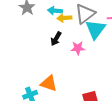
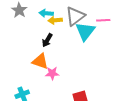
pink star: (78, 48) -> (52, 73), moved
orange triangle: (49, 83) -> (40, 61), moved

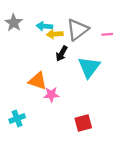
cyan triangle: (85, 31) -> (89, 67), moved
black arrow: (47, 40) -> (62, 54), moved

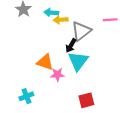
gray triangle: (78, 30) -> (81, 31), moved
black arrow: (62, 54) -> (71, 46), moved
cyan triangle: (89, 67) -> (78, 61), moved

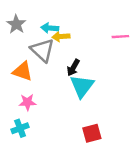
gray triangle: (81, 31) -> (42, 50), moved, turned -40
orange triangle: (45, 62) -> (22, 71), moved
pink star: (57, 75) -> (27, 102), moved

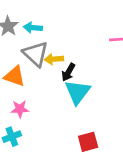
cyan arrow: (50, 28) -> (33, 28), moved
yellow arrow: (61, 37) -> (54, 59), moved

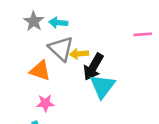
black arrow: (68, 72) -> (93, 67), size x1.5

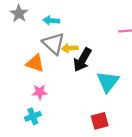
gray star: (34, 21) -> (19, 14), moved
cyan triangle: (102, 86) -> (108, 82), moved

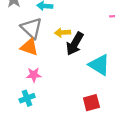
gray triangle: (54, 44) -> (31, 28), moved
cyan triangle: (108, 82) -> (99, 65), turned -35

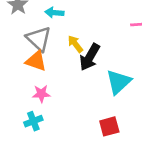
yellow arrow: (63, 33) -> (75, 44), turned 56
cyan triangle: (99, 65) -> (118, 82), turned 45

